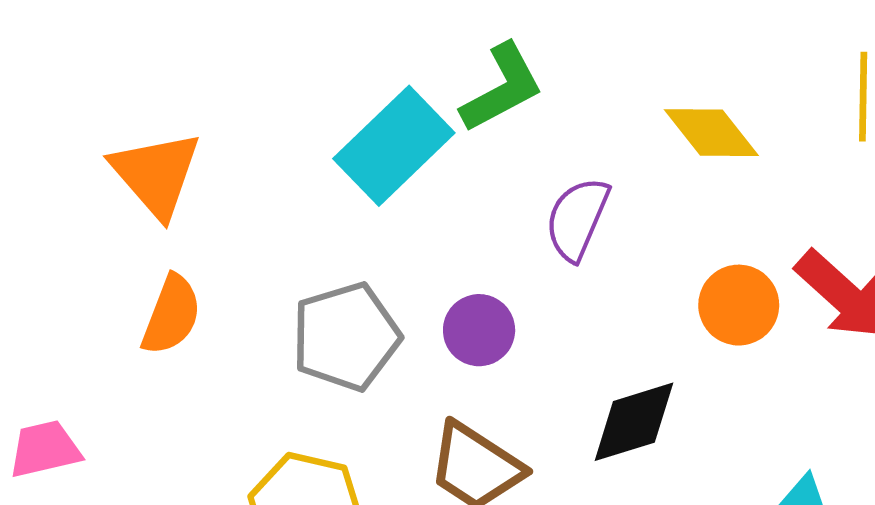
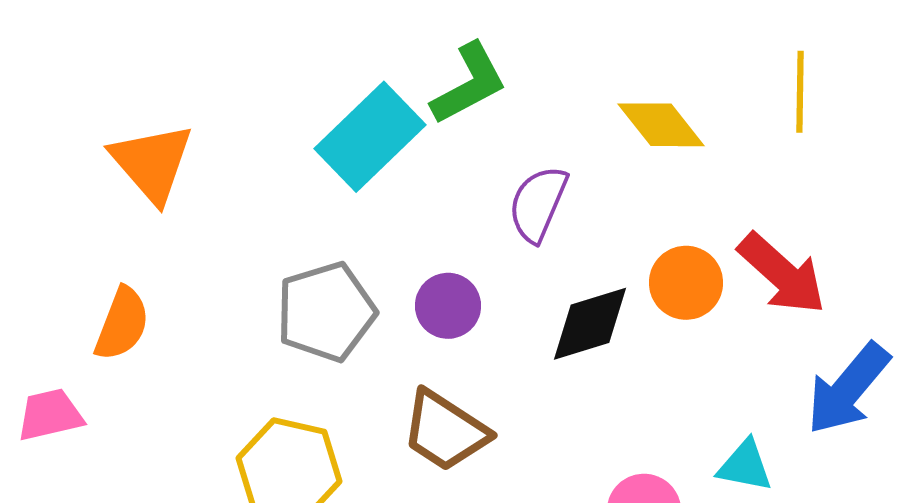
orange semicircle: (171, 315) -> (122, 324), moved
black diamond: (634, 422) -> (590, 324), moved

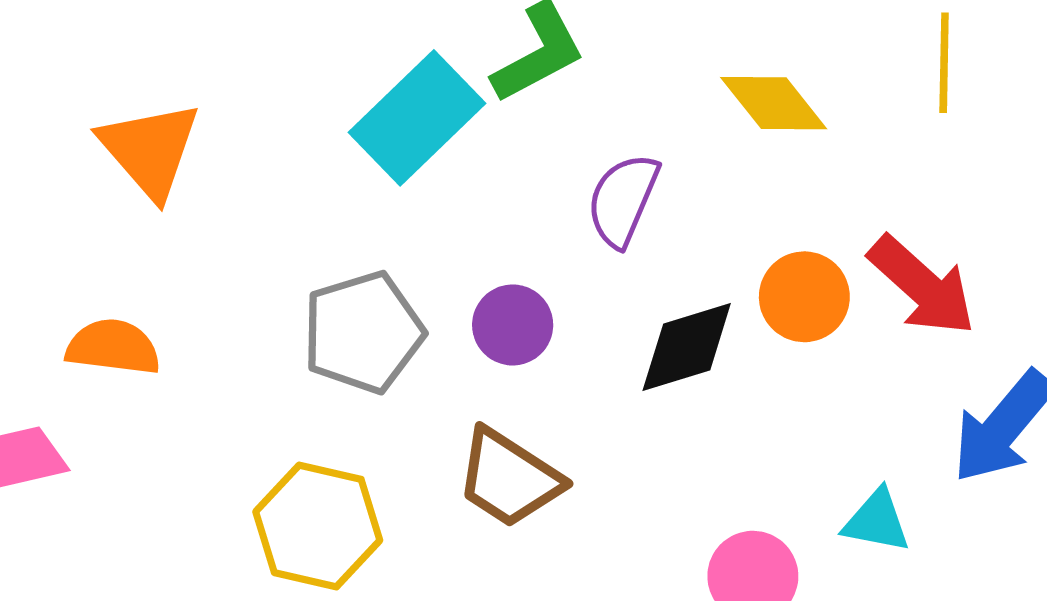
orange semicircle: (122, 324) -> (113, 347), turned -104

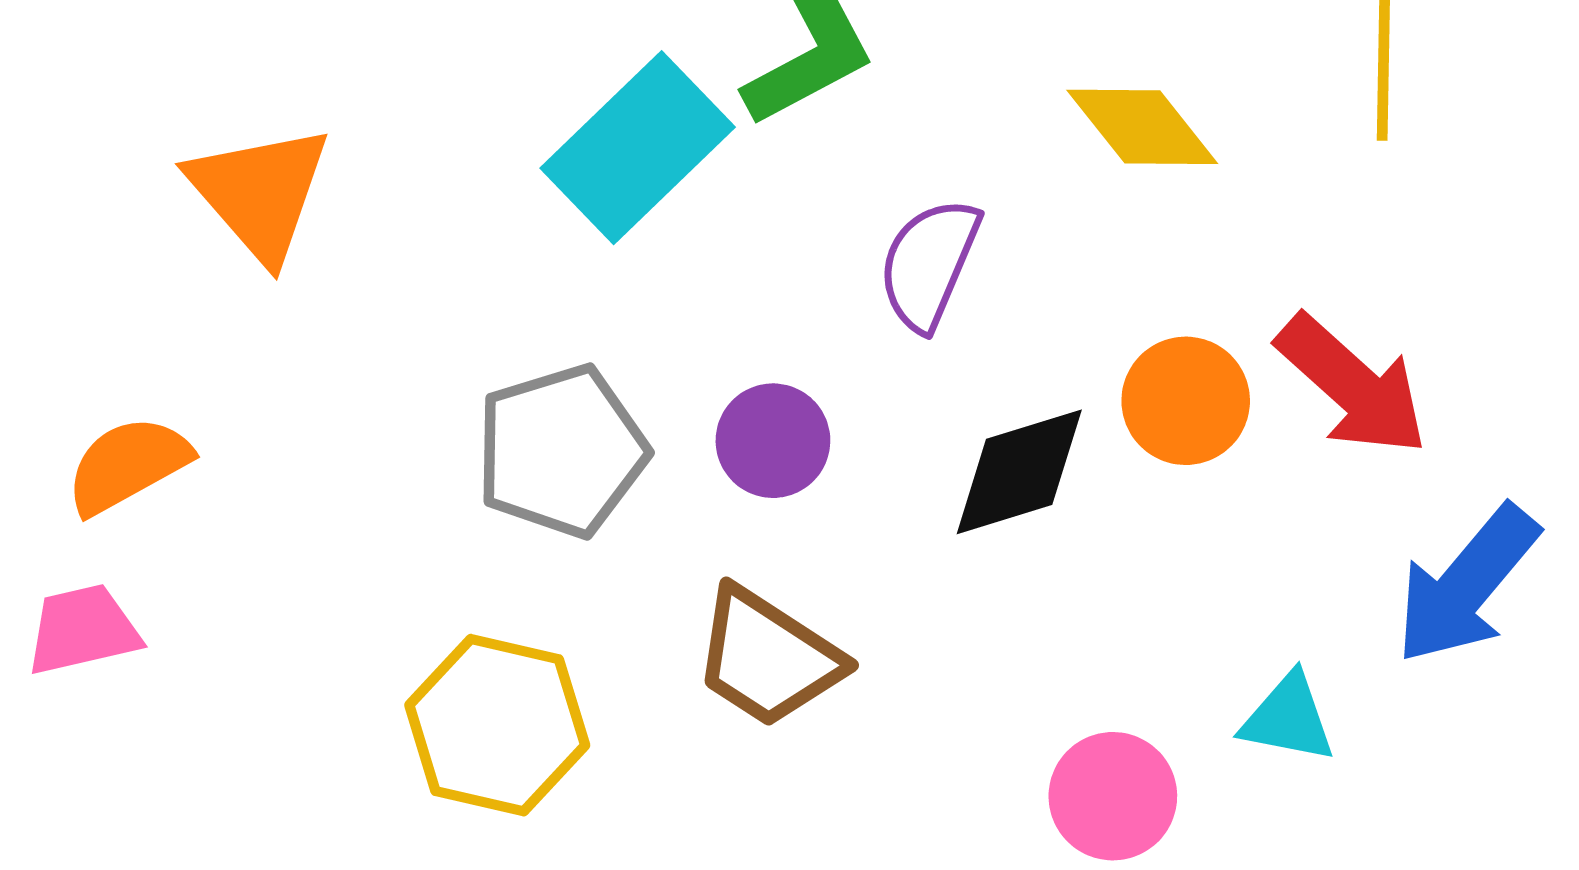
orange semicircle: (113, 347) -> (128, 465), moved, turned -36

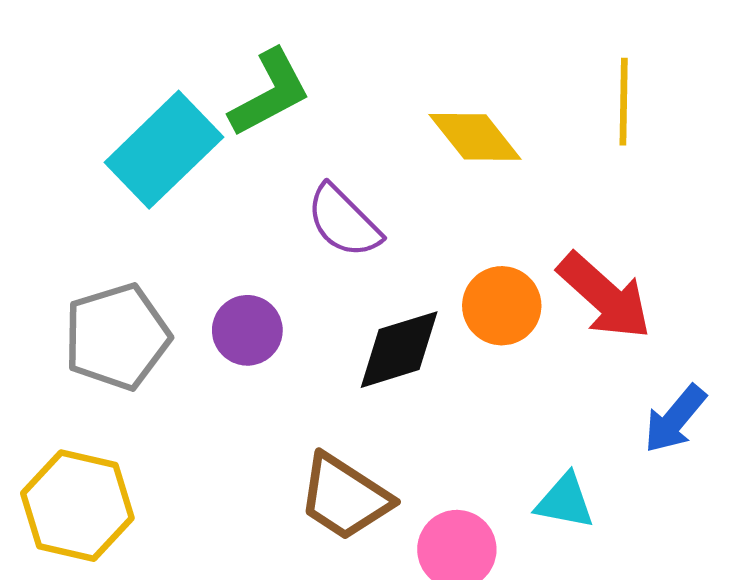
purple semicircle: (929, 264) -> (344, 221), turned -68
blue arrow: (1467, 585) -> (675, 419), size x0.7
brown trapezoid: (768, 657) -> (345, 497), moved

